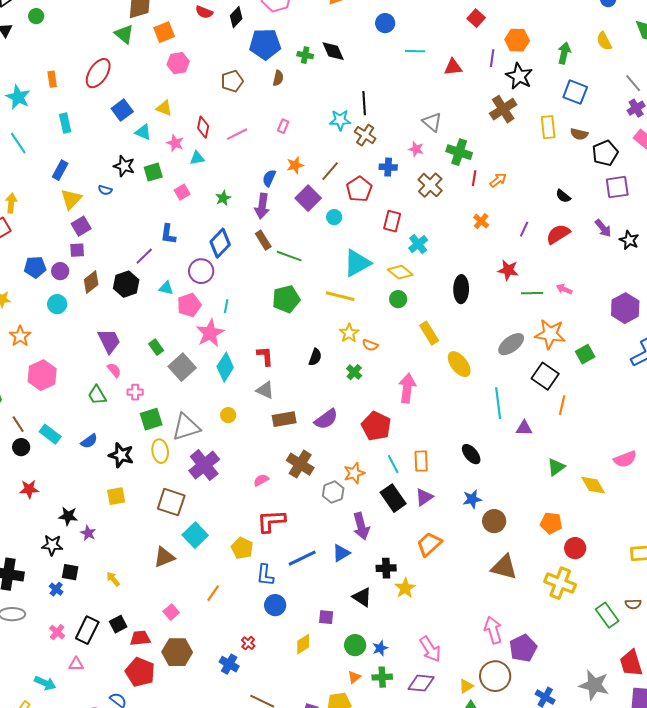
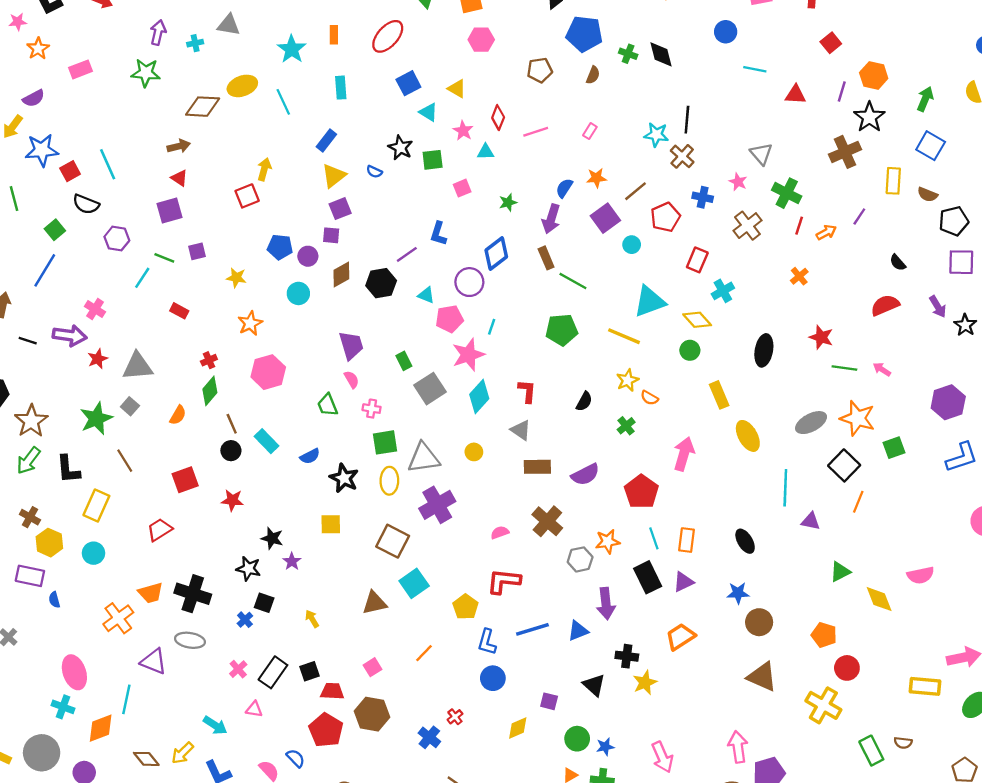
purple line: (524, 229) -> (859, 216), moved

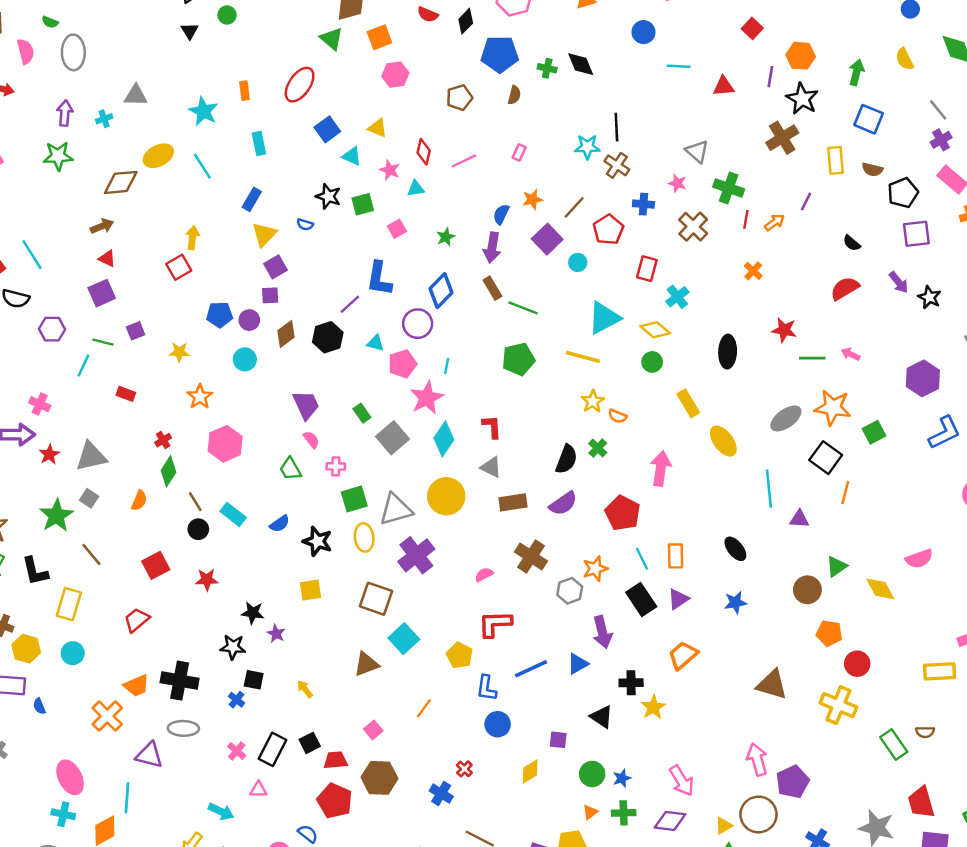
blue L-shape: (438, 234) -> (379, 279), size x1.4
black semicircle: (584, 401) -> (566, 459), moved, size x1.4
yellow circle: (474, 452) -> (446, 496), size x2.0
brown circle: (759, 622) -> (807, 590), moved

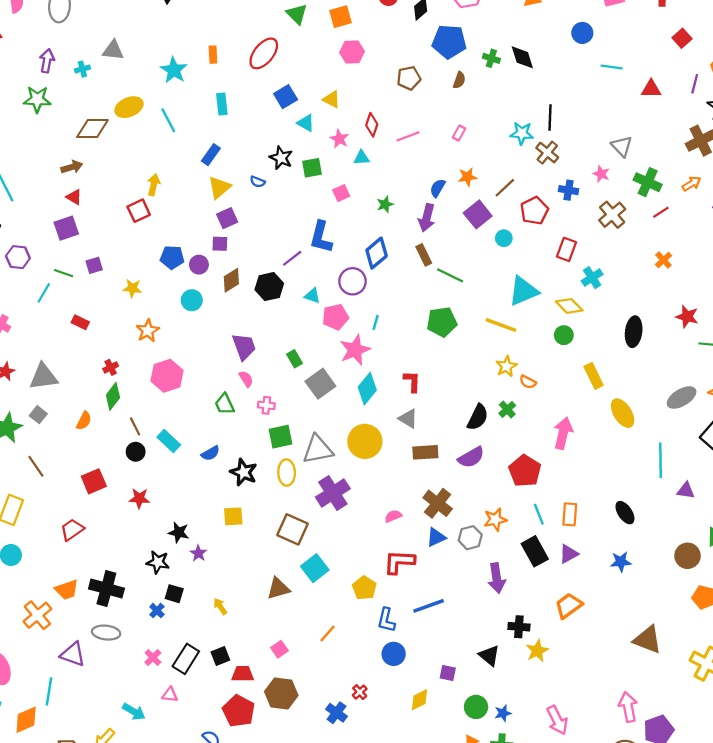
red line: (746, 219) -> (661, 212), turned 42
orange arrow: (774, 222) -> (692, 184), moved
blue triangle: (578, 664) -> (436, 537), moved

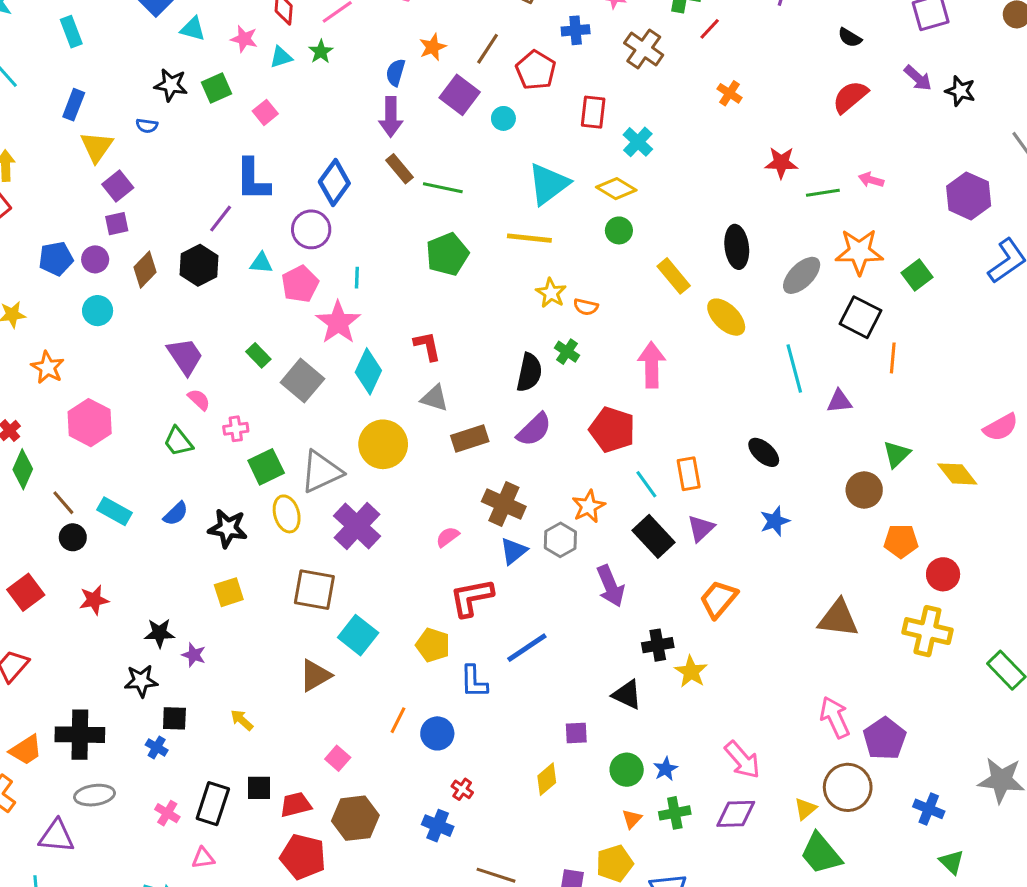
green star: (385, 204) -> (321, 52), moved
black ellipse: (634, 332) -> (737, 247), moved
blue circle: (394, 654) -> (437, 733), moved
black square: (220, 656) -> (259, 788), turned 36

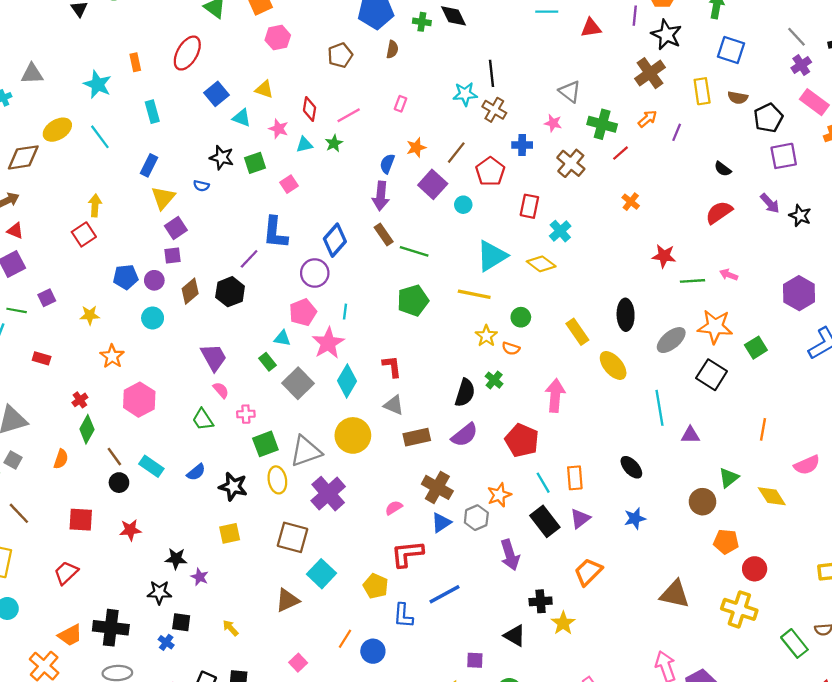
green circle: (619, 230) -> (521, 317), moved
cyan triangle: (261, 263) -> (282, 338), moved
orange line: (893, 358) -> (763, 429), moved
red square: (26, 592) -> (81, 520), turned 35

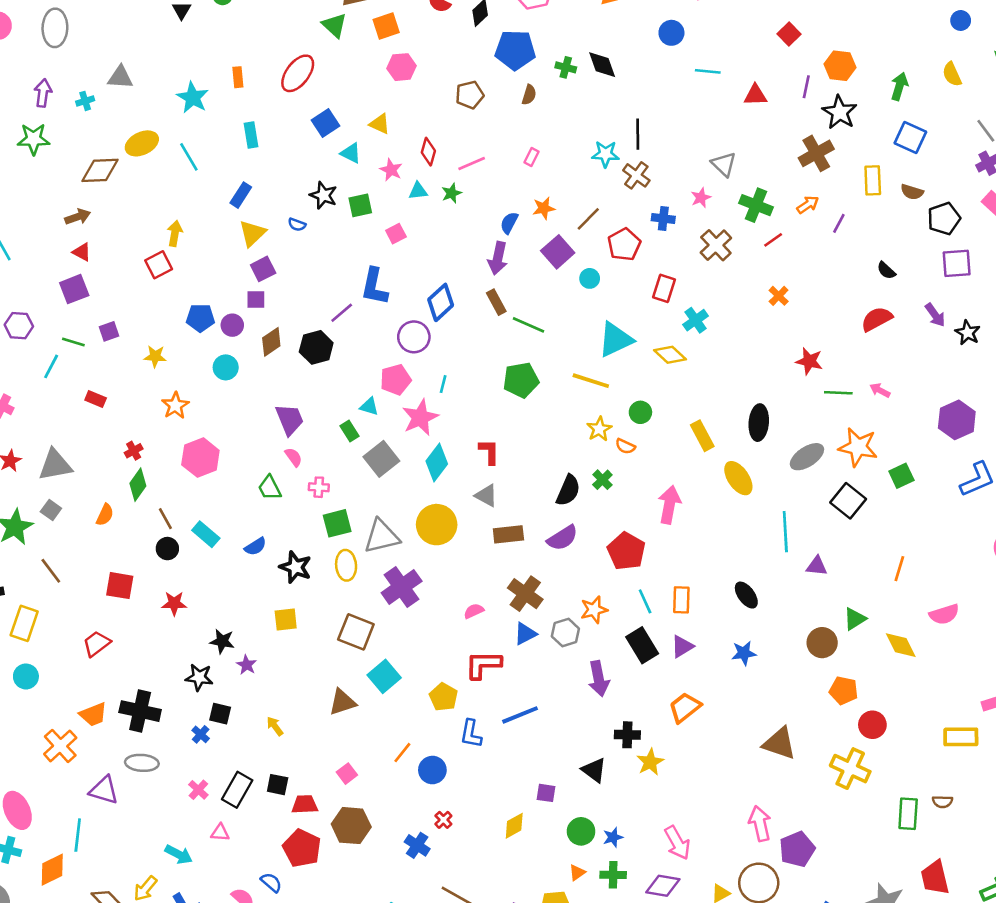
pink star: (553, 123) -> (701, 198), turned 30
green rectangle: (794, 643) -> (908, 814), turned 36

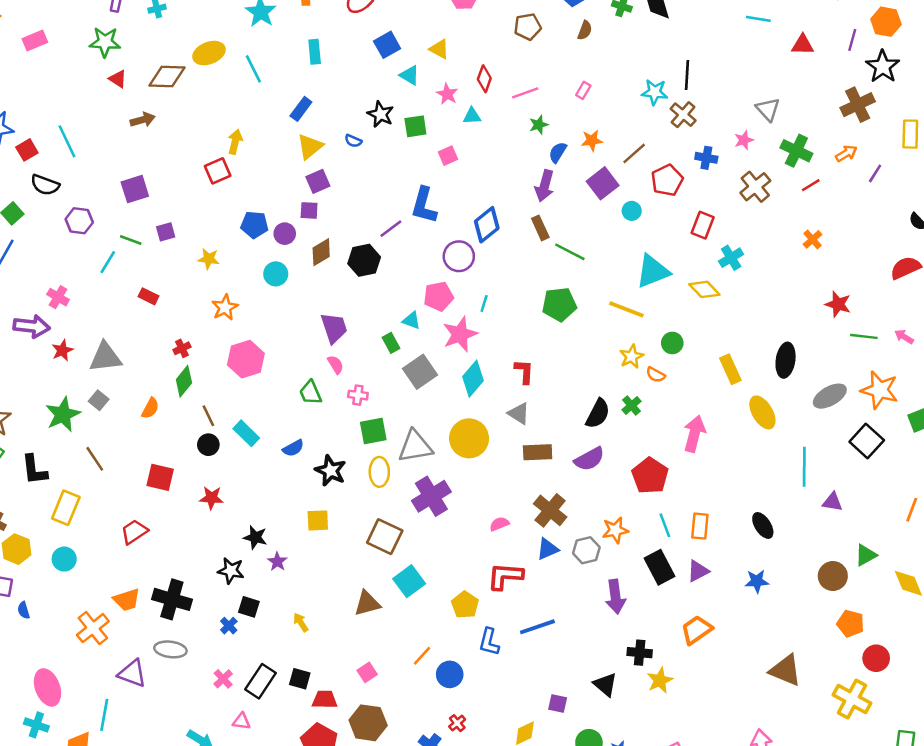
green star: (452, 193) -> (539, 125), moved
red triangle: (82, 252) -> (118, 79), moved

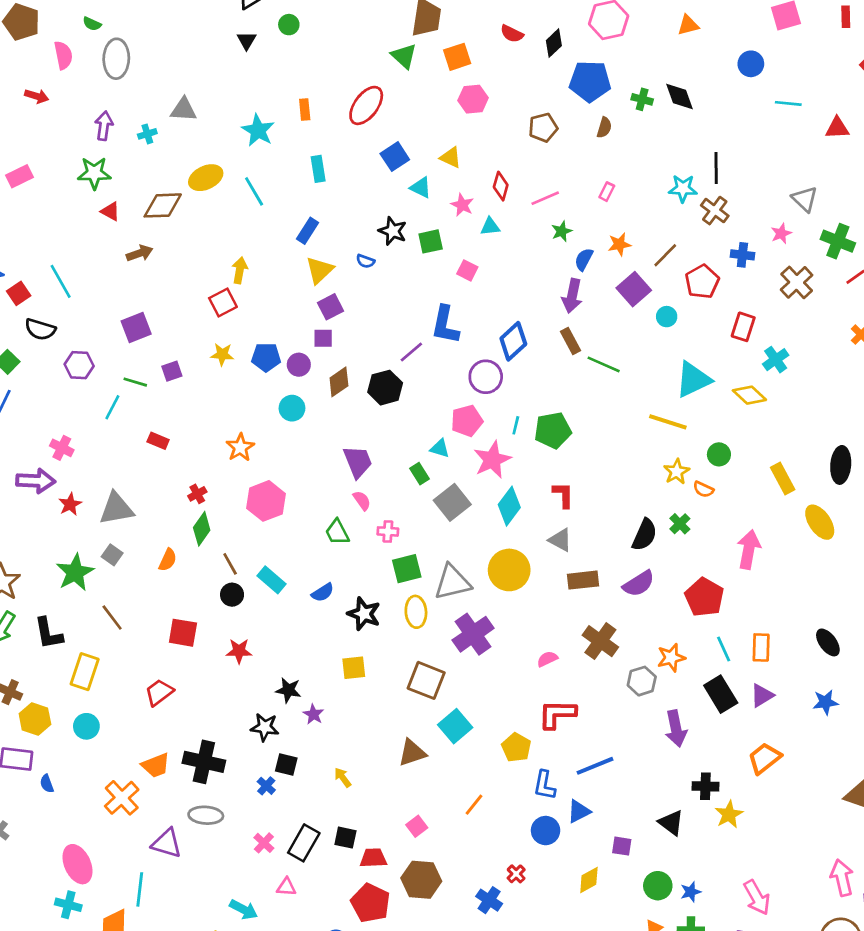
pink square: (448, 156) -> (467, 270), turned -36
yellow star: (209, 259) -> (222, 354), moved
green pentagon: (559, 304) -> (553, 430), moved
blue triangle: (548, 549) -> (579, 811), moved
blue circle: (450, 674) -> (546, 831), moved

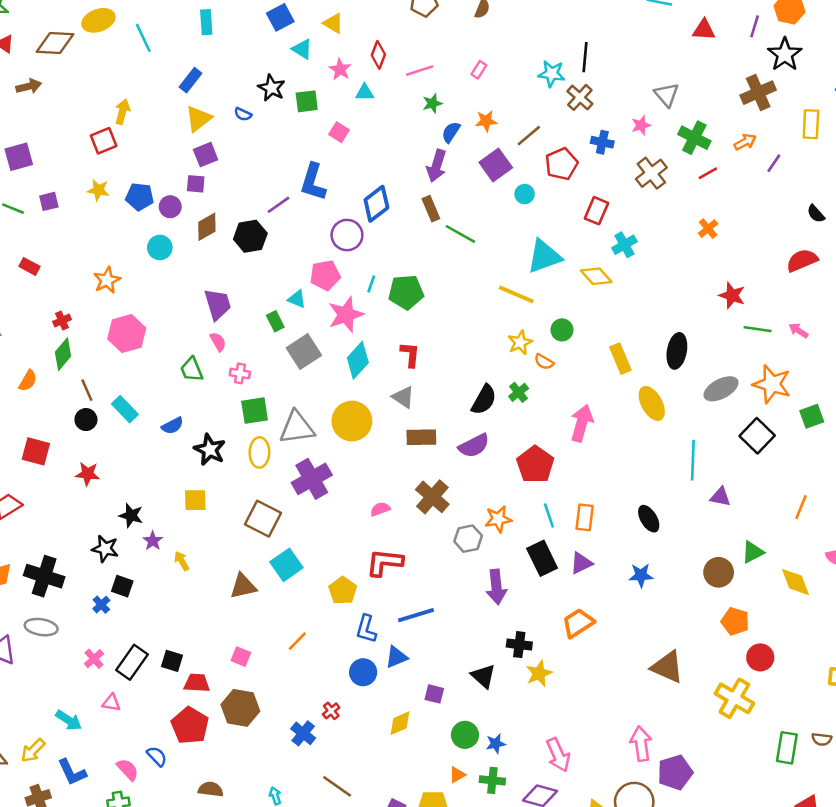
yellow arrow: (343, 777) -> (182, 561), moved
pink square: (417, 826) -> (241, 657), turned -36

